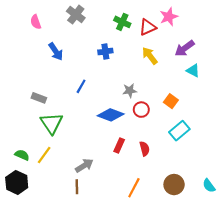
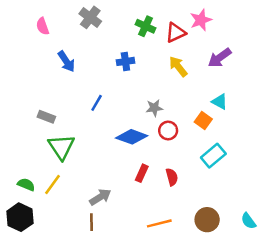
cyan triangle: (193, 71) -> (220, 102), moved
orange line: (134, 188) -> (159, 223), turned 48

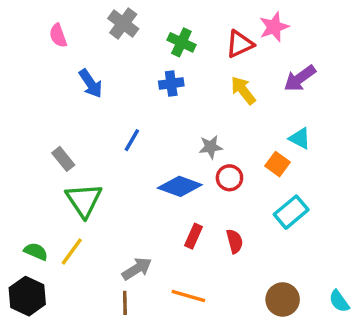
green cross: (146, 26) -> (181, 42), moved
gray rectangle: (46, 117) -> (63, 159), turned 30
orange line: (159, 223) -> (188, 296), moved, turned 30

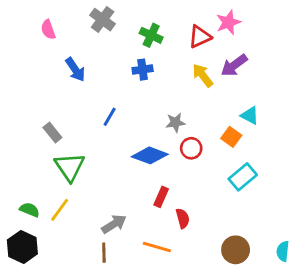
purple arrow: (300, 78) -> (234, 65), moved
red semicircle: (235, 241) -> (183, 218), moved
cyan semicircle: (339, 301) -> (283, 251), turned 42

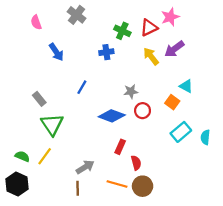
green cross: (151, 35) -> (122, 31), moved
brown circle: (236, 250) -> (143, 186), moved
cyan semicircle: (283, 251) -> (205, 137), moved

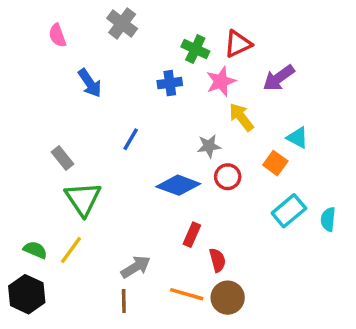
pink star: (170, 17) -> (221, 81), moved
yellow arrow: (151, 56) -> (241, 117), moved

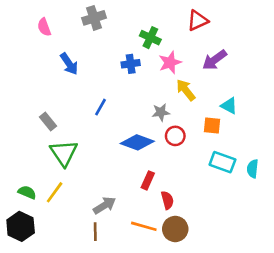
gray cross: (122, 23) -> (94, 18), turned 35
red triangle: (238, 44) -> (198, 21), moved
orange square: (275, 163) -> (212, 125), turned -30
cyan rectangle: (289, 211) -> (222, 162), turned 60

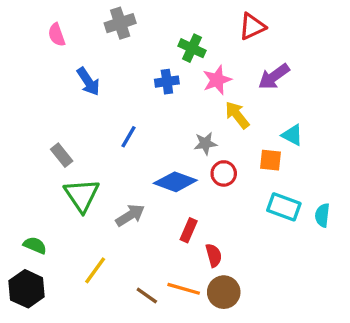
yellow line: (55, 192) -> (95, 270), moved
gray arrow: (104, 205) -> (130, 215), moved
brown line: (95, 232) -> (147, 295), moved, turned -54

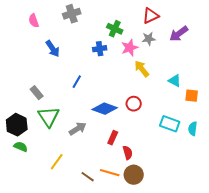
purple arrow: (274, 77) -> (179, 34), moved
gray star: (205, 143) -> (149, 39), moved
orange square: (271, 160) -> (192, 96), moved
black hexagon: (27, 289) -> (17, 125), moved

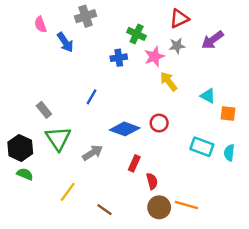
blue arrow: (53, 49) -> (65, 42), moved
orange line: (110, 173) -> (186, 205), moved

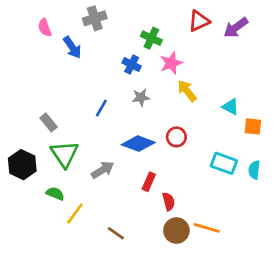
purple arrow: (213, 40) -> (236, 28), moved
gray star: (177, 46) -> (141, 97), moved
blue cross: (119, 58) -> (132, 64), turned 35
green semicircle: (25, 174) -> (55, 194), moved

